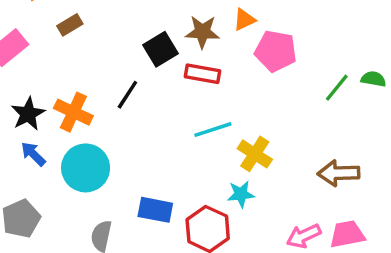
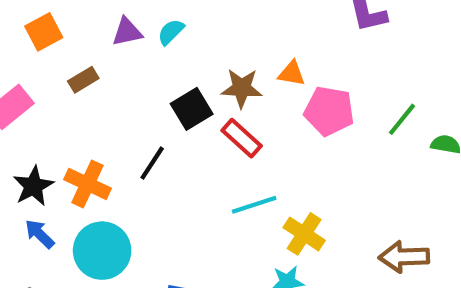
orange triangle: (244, 20) -> (292, 74), turned 35
red rectangle: (202, 74) -> (242, 138), turned 32
green line: (337, 88) -> (402, 119), moved

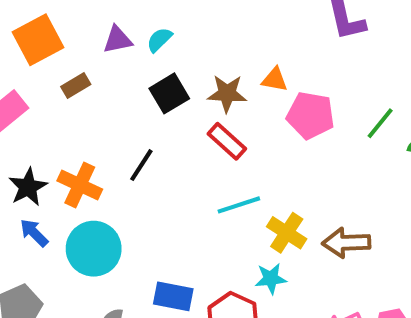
orange square: (44, 32) -> (38, 40), size x1.4
black square: (192, 109) -> (169, 93), moved
brown arrow: (404, 257) -> (346, 243), moved

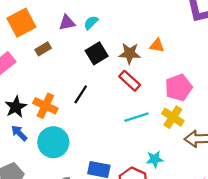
pink pentagon: (311, 115) -> (179, 88), moved, turned -30
yellow cross: (287, 233) -> (173, 117), moved

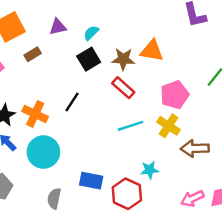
cyan semicircle: (91, 23) -> (91, 33), moved
orange triangle: (157, 45) -> (152, 51), size x1.5

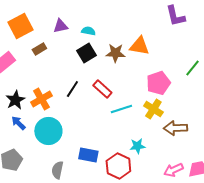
cyan semicircle: (91, 33) -> (88, 31), turned 56
red rectangle: (123, 88) -> (102, 89), moved
orange cross: (35, 114) -> (41, 99), turned 35

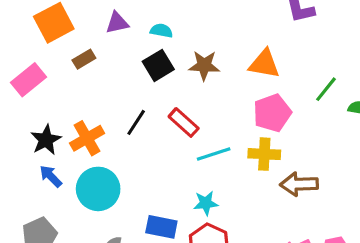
orange triangle: (139, 46) -> (264, 64), moved
yellow cross: (153, 109) -> (264, 154), turned -30
cyan star: (137, 146) -> (206, 203), moved

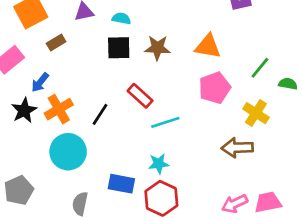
black square: (158, 65) -> (119, 48), turned 30
black line: (136, 122) -> (100, 114), moved
yellow cross: (264, 154) -> (256, 113), moved, turned 30
blue arrow: (51, 176) -> (40, 82), moved, turned -96

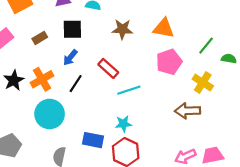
brown rectangle: (56, 42) -> (40, 38), moved
black square: (119, 48) -> (72, 29), moved
blue arrow: (40, 82) -> (70, 58), moved

